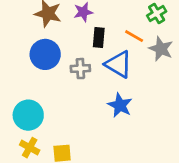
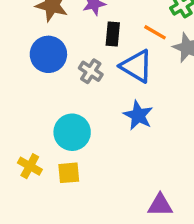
gray cross: (80, 69) -> (91, 71), turned 36
cyan circle: (28, 115) -> (72, 132), moved

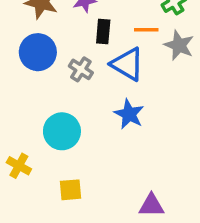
orange line: (155, 32) -> (146, 30), turned -30
yellow square: (69, 173) -> (71, 190), moved

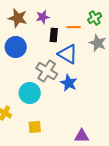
orange line: (146, 30) -> (74, 27), moved
gray cross: (81, 69) -> (47, 71), moved, size x1.5

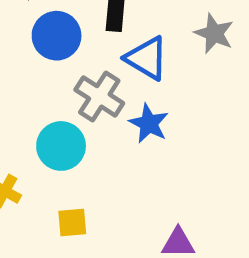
blue circle: (16, 47) -> (57, 36), moved

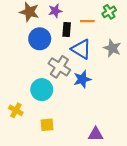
gray star: (214, 33) -> (112, 48), moved
blue star: (149, 123) -> (82, 79), turned 30

